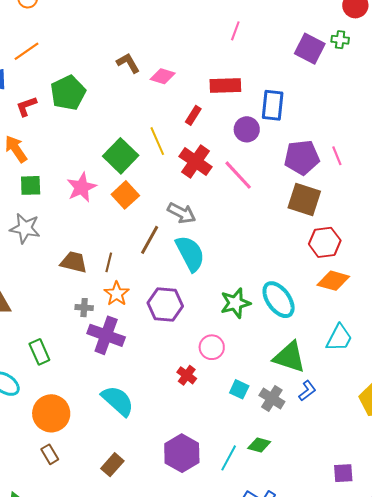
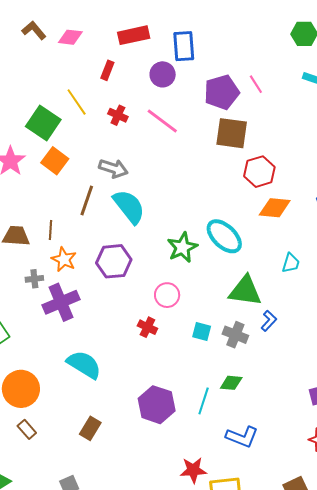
red cross: (196, 162) -> (118, 115), size x0.6
purple cross: (106, 335) -> (61, 302), turned -33
cyan trapezoid: (339, 338) -> (291, 263), size x0.7

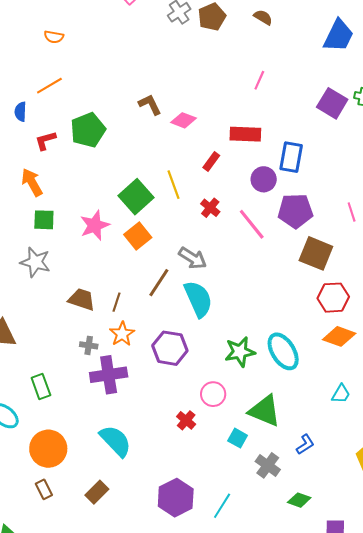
purple pentagon: (222, 92) -> (295, 211), moved
green triangle: (245, 291) -> (265, 411), moved
gray cross: (235, 335) -> (268, 465), moved
green diamond: (231, 383) -> (299, 500), moved
brown rectangle: (90, 428) -> (97, 492), moved

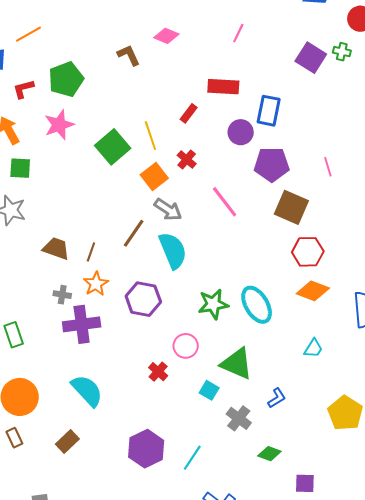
pink diamond: (184, 120) -> (166, 36), moved
pink line: (252, 224) -> (225, 202), moved
pink star: (95, 225) -> (59, 125), moved
orange square: (138, 236) -> (154, 176), moved

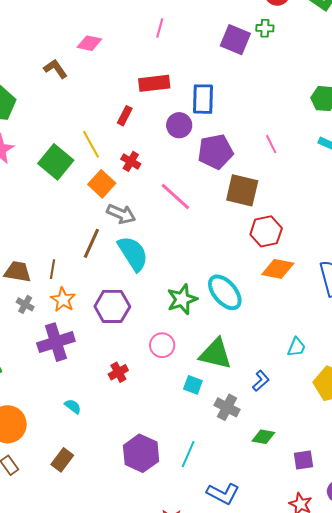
gray cross: (62, 295) -> (25, 304), moved, turned 30
cyan trapezoid: (313, 348) -> (296, 347), moved
red cross: (158, 372) -> (118, 372), moved, turned 30
cyan semicircle: (87, 391) -> (73, 406), size x0.5

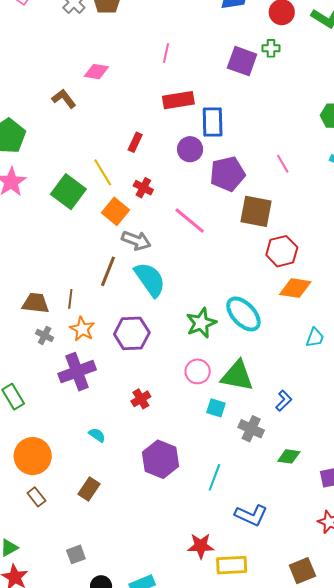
red rectangle: (154, 83) -> (178, 100), moved
pink circle: (162, 345) -> (198, 371), moved
cyan trapezoid: (296, 347) -> (315, 337), moved
purple hexagon: (141, 453) -> (161, 459), moved

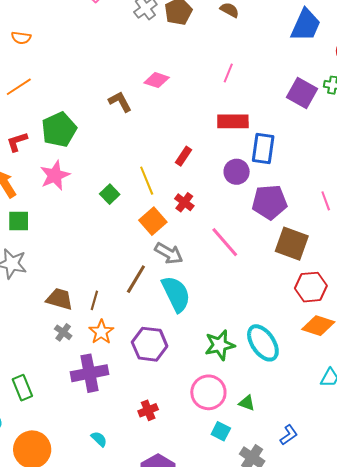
green square: (68, 192) -> (110, 194), size x0.6
pink circle: (198, 371) -> (208, 392), size x1.4
green triangle: (237, 376) -> (247, 403), size x0.5

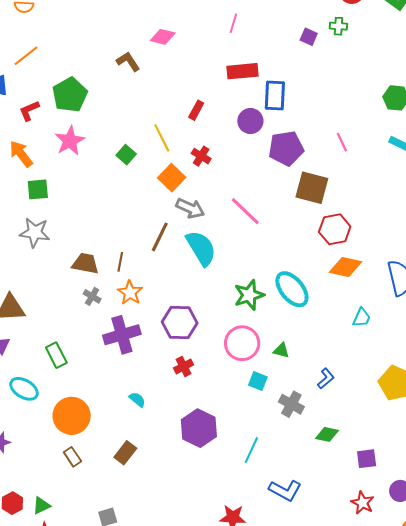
purple square: (302, 93) -> (309, 37), size x0.6
pink line: (225, 242) -> (245, 211), moved
purple hexagon: (150, 344) -> (180, 323), moved

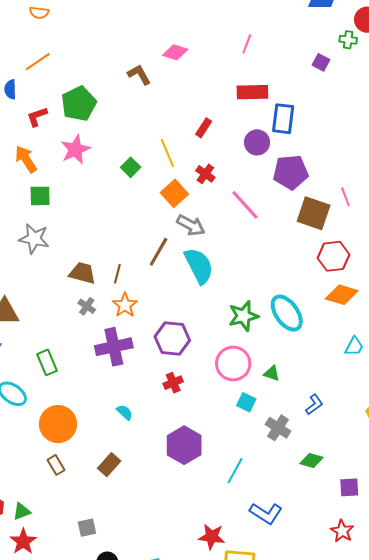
green cross: (338, 26) -> (348, 40), moved
pink line: (342, 142) -> (345, 197), moved
pink line: (245, 211) -> (245, 205), moved

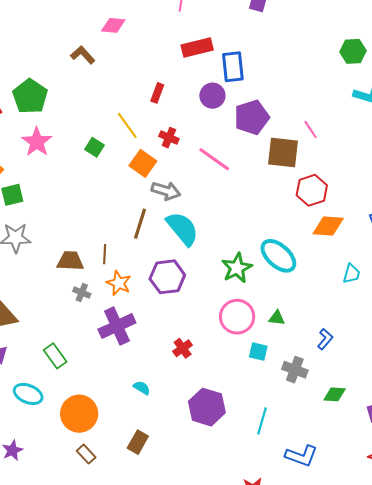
purple hexagon: (172, 339) -> (167, 277), moved

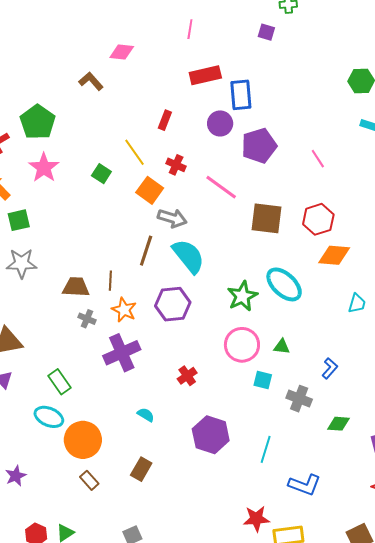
brown square: (283, 153) -> (267, 218), moved
cyan ellipse: (28, 394) -> (49, 417), moved

